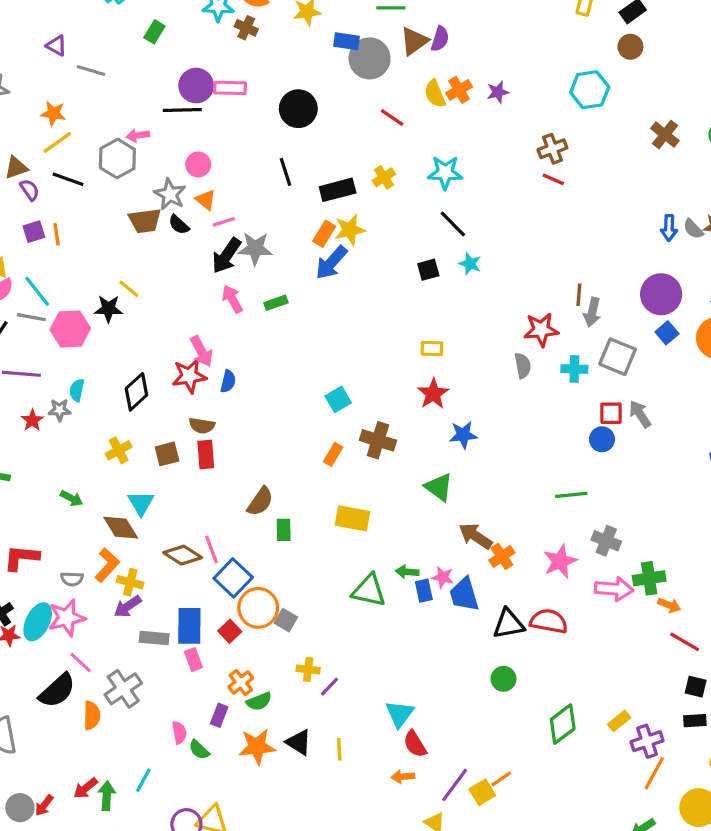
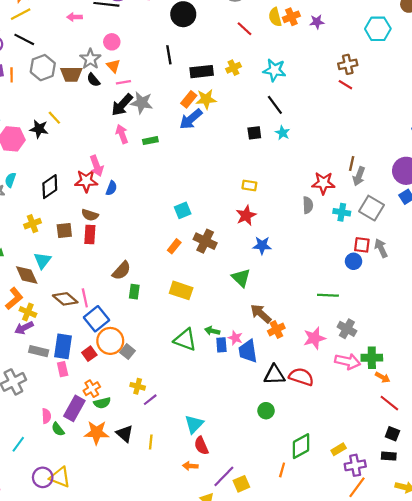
gray hexagon: (117, 159) -> (43, 68), moved
purple rectangle: (219, 715) -> (74, 408), size x1.6
orange line: (501, 779) -> (282, 470), moved, turned -48

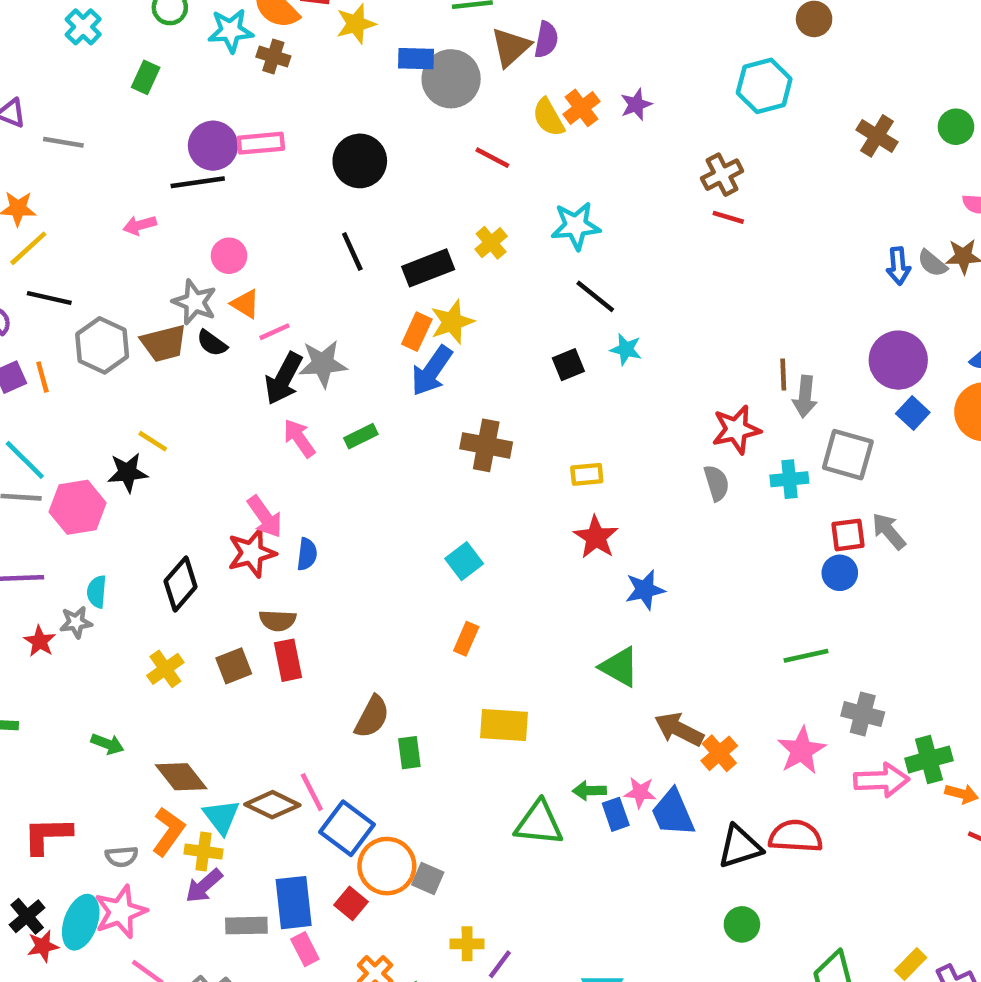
brown cross: (205, 241) -> (486, 445), moved
cyan triangle: (42, 261) -> (221, 817), moved

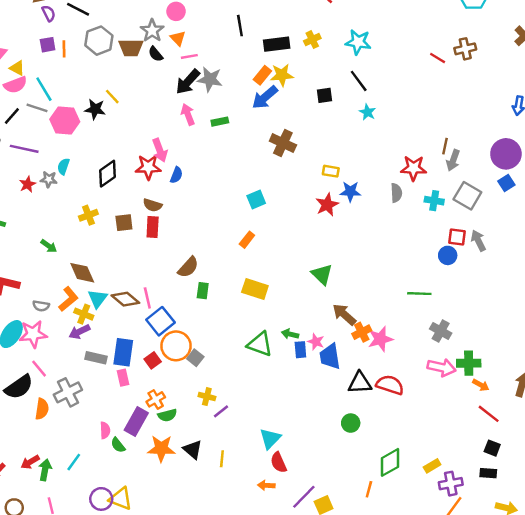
brown cross: (722, 175) -> (465, 49), moved
black square: (568, 365) -> (324, 95), moved
blue star: (645, 590) -> (350, 192), moved
pink star: (801, 750) -> (380, 339), moved

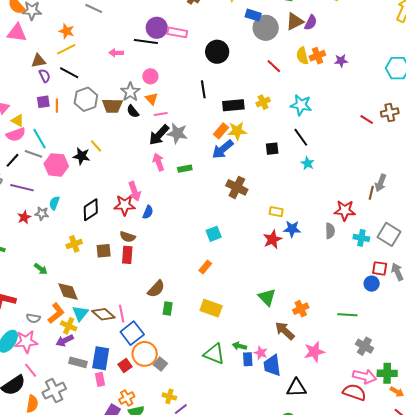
gray arrow: (453, 160) -> (381, 183), moved
orange cross: (362, 332) -> (301, 309), moved
red semicircle: (390, 385) -> (354, 392), moved

